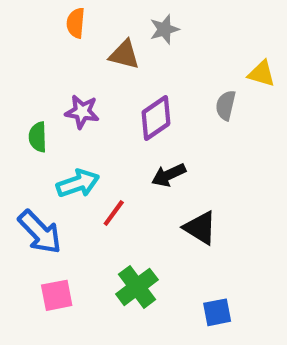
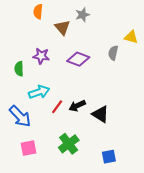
brown triangle: (124, 55) -> (62, 27), turned 35
purple diamond: (156, 118) -> (78, 59), turned 55
black arrow: (169, 175) -> (77, 106), moved

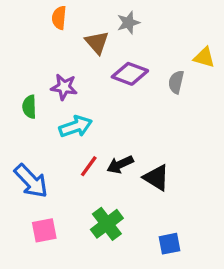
purple diamond: (78, 59) -> (130, 74), moved
cyan arrow: (39, 92) -> (76, 127), moved

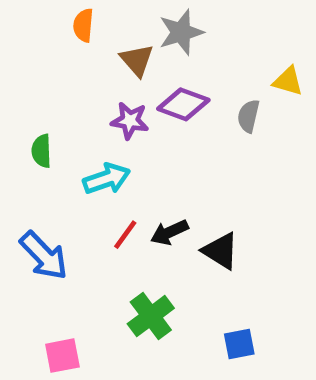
gray star: (128, 23) -> (181, 32), size x1.4
purple star: (64, 87) -> (130, 121), moved
pink square: (44, 230) -> (62, 356), moved

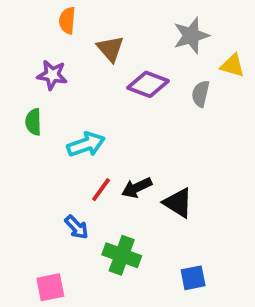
gray star: (181, 32) -> (191, 36), moved
purple star: (130, 121) -> (52, 75), moved
blue arrow: (44, 256) -> (77, 227), moved, size x0.6
green cross: (151, 316) -> (122, 255), turned -33

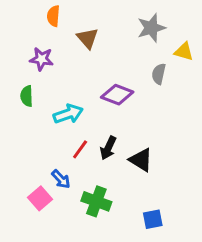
purple diamond: (148, 84) -> (117, 95), moved
black arrow: (137, 188) -> (108, 148), turned -40
pink square: (50, 287) -> (40, 198), moved, turned -30

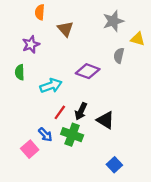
purple star: (42, 59) -> (31, 44), turned -30
green cross: (96, 201) -> (72, 135), moved
blue square: (153, 219) -> (114, 165), turned -32

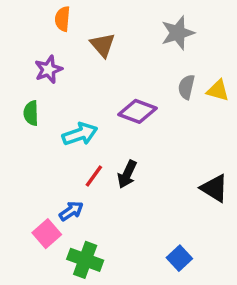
yellow triangle: (138, 39) -> (218, 90), moved
black triangle: (105, 120) -> (214, 188), moved
blue arrow: (45, 135) -> (71, 211), turned -80
green cross: (72, 135) -> (85, 260), moved

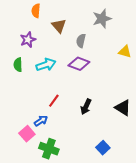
gray semicircle: (186, 87) -> (81, 41), moved
cyan arrow: (80, 134) -> (46, 65), moved
black arrow: (127, 174) -> (86, 107), moved

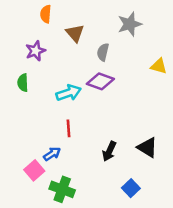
cyan arrow: (46, 65) -> (69, 93), moved
red line: (54, 101) -> (69, 128), turned -40
black arrow: (86, 107) -> (109, 151), moved
black triangle: (123, 108) -> (147, 147), moved

